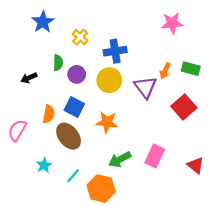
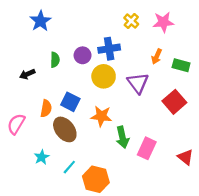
yellow cross: (80, 37) -> (131, 21), moved
orange arrow: (165, 71) -> (157, 56), moved
purple circle: (77, 74) -> (83, 55), moved
green arrow: (120, 159) -> (122, 137), moved, turned -75

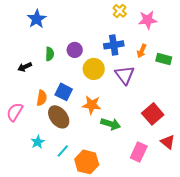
yellow cross: (131, 21) -> (120, 11), moved
blue cross: (109, 49) -> (114, 45), moved
red square: (174, 102) -> (153, 114), moved
green arrow: (122, 137) -> (111, 124), turned -60
pink rectangle: (147, 148) -> (139, 152), moved

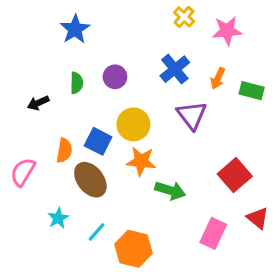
blue star: (37, 19) -> (75, 29), moved
blue cross: (114, 45) -> (175, 69), turned -30
yellow circle: (94, 69) -> (133, 124), moved

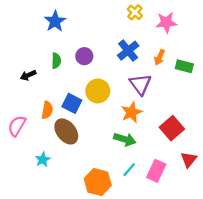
orange star: (141, 161) -> (131, 112), moved, turned -30
red triangle: (258, 218) -> (189, 160), turned 30
cyan line: (97, 232) -> (129, 170), moved

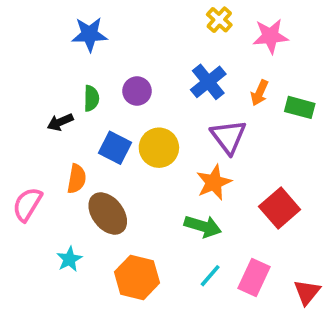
blue star: (55, 21) -> (89, 34), turned 30
black arrow: (28, 75) -> (60, 122), moved
blue square: (72, 103) -> (115, 148), moved
red triangle: (189, 160) -> (307, 292), moved
orange hexagon: (98, 182) -> (137, 277), moved

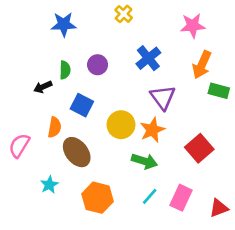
yellow cross: (219, 20) -> (124, 14), moved
orange arrow: (259, 93) -> (202, 65), moved, size x1.5
green rectangle: (300, 107) -> (219, 91), moved
yellow circle: (159, 148) -> (121, 125), moved
red triangle: (307, 292) -> (219, 208), turned 30

